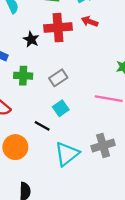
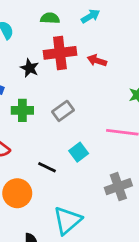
red arrow: (90, 22) -> (97, 60), moved
cyan square: (61, 108) -> (79, 152), moved
cyan triangle: (67, 154) -> (67, 220), moved

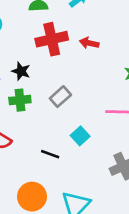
black star: (30, 68) -> (21, 71), moved
orange circle: (17, 193) -> (32, 197), moved

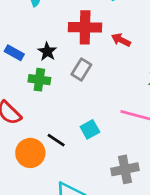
gray rectangle: (60, 97) -> (81, 70), moved, turned -30
orange circle: (32, 197) -> (30, 153), moved

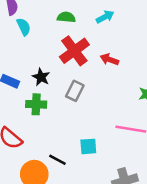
red cross: (85, 27) -> (74, 51), turned -32
cyan square: (90, 129) -> (88, 146), turned 30

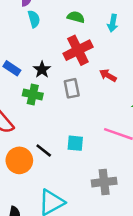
cyan arrow: (105, 17) -> (113, 23), turned 119
red arrow: (109, 59) -> (108, 75), moved
gray rectangle: (75, 91) -> (72, 88), turned -48

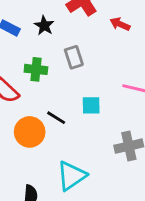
gray rectangle: (72, 88) -> (74, 57), moved
green cross: (33, 94) -> (36, 69), moved

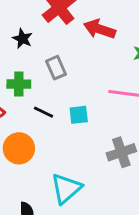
red arrow: (120, 24) -> (99, 29), size x1.5
black line: (56, 118) -> (44, 112), moved

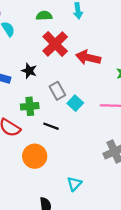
cyan square: (79, 115) -> (75, 103), moved, turned -35
cyan triangle: (66, 188) -> (74, 184), size x0.6

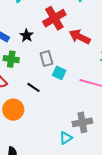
cyan square: (75, 103) -> (59, 73), turned -32
green cross: (30, 106) -> (11, 59), moved
cyan triangle: (74, 184) -> (66, 138), moved

